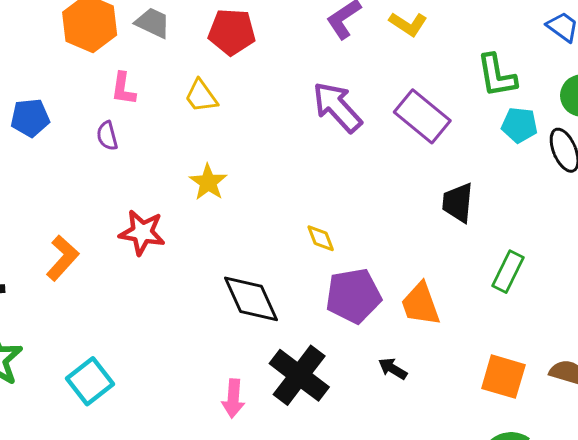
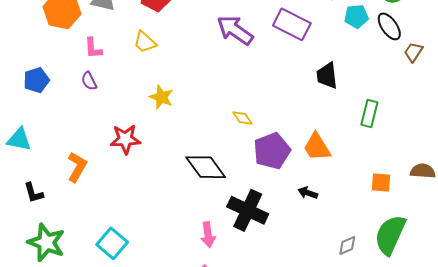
orange square: (503, 377) -> (381, 183), size x0.7

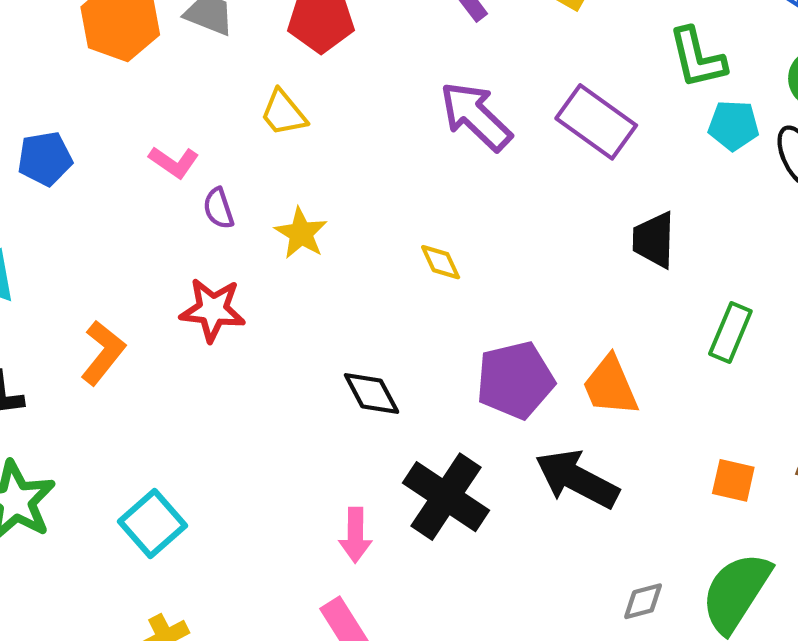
pink L-shape: (93, 48) -> (174, 162), moved, turned -60
purple semicircle: (89, 81) -> (218, 208), moved
yellow diamond: (243, 118) -> (441, 262), moved
black diamond: (206, 167) -> (372, 393), size x0.7
black arrow: (308, 193) -> (577, 479), size x2.0

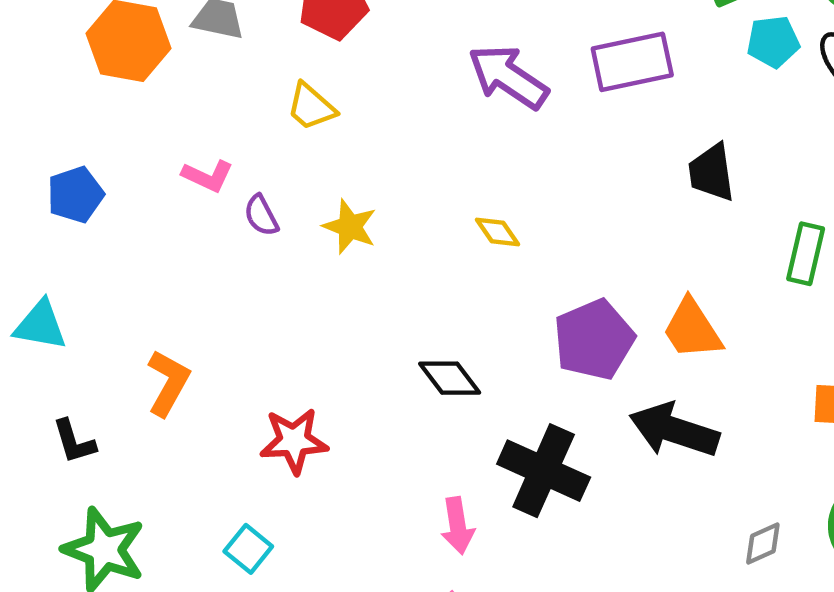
purple rectangle: (596, 122) -> (632, 62), turned -38
red star: (213, 310) -> (294, 441), moved
cyan square: (152, 524) -> (248, 549), size x0.7

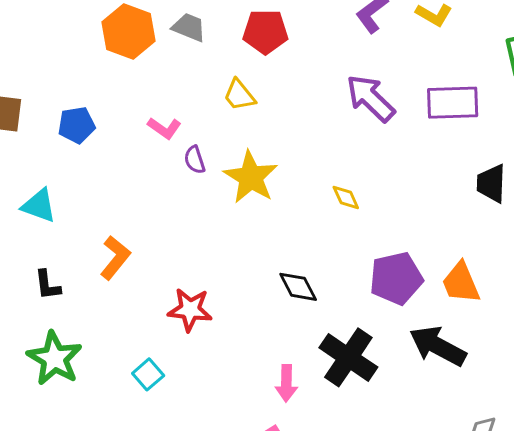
yellow star: (350, 227) -> (251, 177), size x1.5

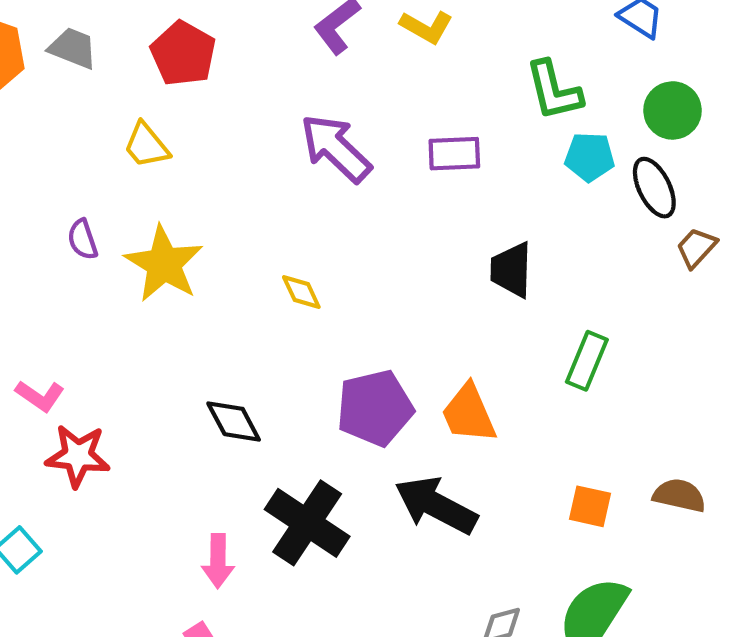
red pentagon: (265, 32) -> (183, 54), turned 30
purple rectangle: (453, 103) -> (454, 154), size x0.7
pink L-shape: (164, 128) -> (40, 396), moved

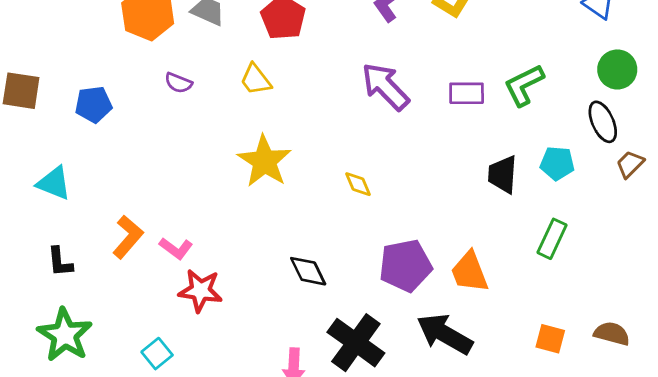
green L-shape: (554, 91) -> (524, 85), moved, turned 75
cyan pentagon: (590, 157) -> (557, 163), moved
purple semicircle: (83, 239) -> (178, 83), moved, turned -52

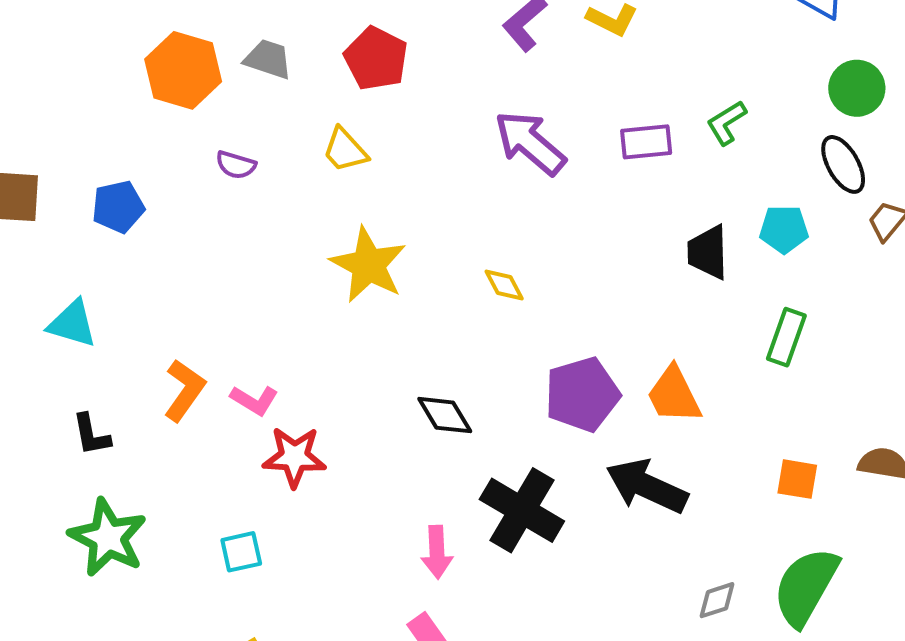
green L-shape: (524, 85) -> (726, 123), size x0.7
cyan square: (157, 354) -> (241, 552), turned 32

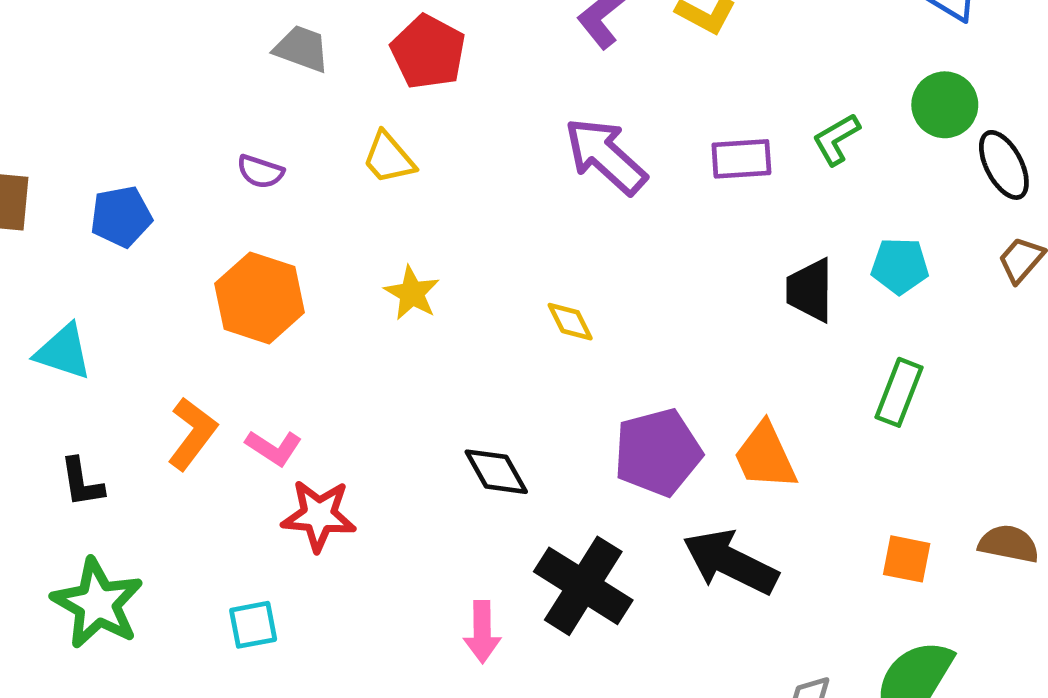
orange hexagon: (183, 70) -> (260, 298), moved
green circle: (857, 88) -> (945, 105), moved
black ellipse: (843, 164) -> (1004, 165), moved
yellow star: (368, 265) -> (412, 293), size x0.6

